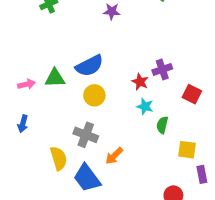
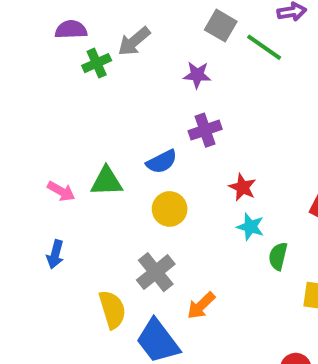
blue semicircle: (89, 66) -> (162, 162), size x0.7
purple cross: (162, 69) -> (205, 130), moved
pink arrow: (27, 84) -> (61, 191), turned 42
gray cross: (86, 135) -> (156, 272), turned 30

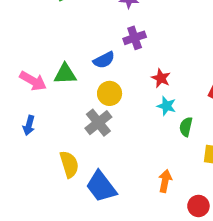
pink arrow: (61, 191) -> (33, 81), size x1.4
gray cross: (156, 272) -> (98, 123), moved
orange arrow: (201, 306) -> (165, 181), moved, turned 145

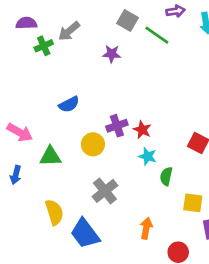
purple cross: (135, 38) -> (117, 126), moved
blue semicircle: (104, 60) -> (69, 104), moved
green triangle: (65, 74) -> (50, 156), moved
gray cross: (98, 123) -> (105, 191), moved

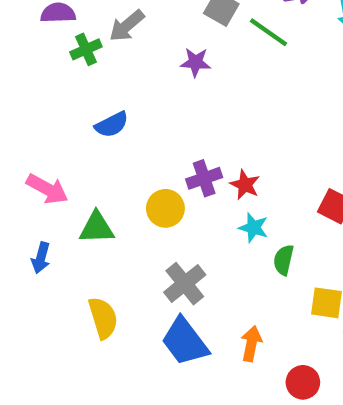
blue semicircle: (69, 104) -> (112, 125), moved
blue trapezoid: (85, 234) -> (185, 342), moved

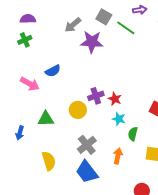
gray arrow: (127, 26) -> (73, 25), moved
green cross: (86, 49) -> (25, 40), moved
purple star: (195, 62) -> (92, 42), size x1.6
pink arrow: (47, 189) -> (30, 84), moved
orange arrow: (251, 344) -> (118, 156), moved

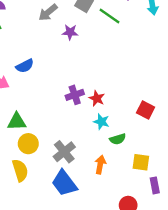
purple star: (92, 42) -> (70, 32), size x0.6
yellow circle: (78, 110) -> (28, 144), moved
green semicircle: (133, 134) -> (118, 139), turned -120

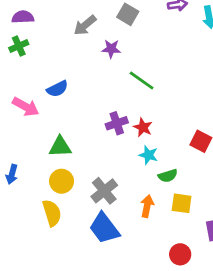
green line: (110, 16) -> (142, 80), moved
green triangle: (17, 122) -> (60, 147), moved
yellow square: (141, 162) -> (182, 203), moved

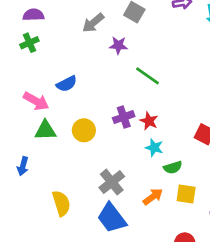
green triangle: (60, 147) -> (45, 130), moved
yellow circle: (62, 181) -> (84, 130), moved
orange arrow: (147, 206) -> (153, 197), turned 42

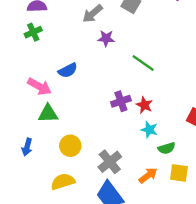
purple star: (118, 45) -> (106, 38), moved
yellow circle: (84, 130) -> (70, 146), moved
yellow semicircle: (61, 203) -> (63, 182), turned -90

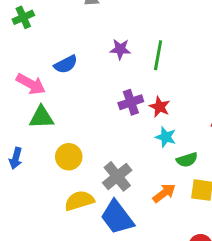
purple star: (106, 38) -> (120, 49), moved
green line: (143, 63) -> (158, 55), turned 65
yellow semicircle: (63, 182) -> (79, 201), moved

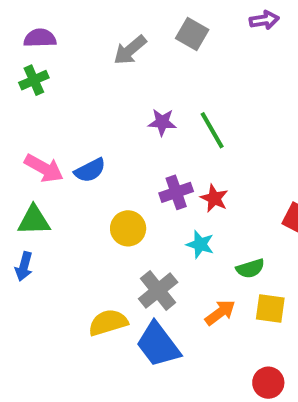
green line: (158, 55) -> (212, 130), turned -40
blue semicircle: (66, 64) -> (90, 170), moved
green triangle: (41, 117) -> (34, 220), moved
cyan star: (166, 137) -> (200, 244), moved
yellow circle: (69, 157) -> (128, 228), moved

